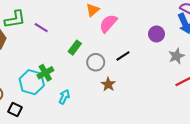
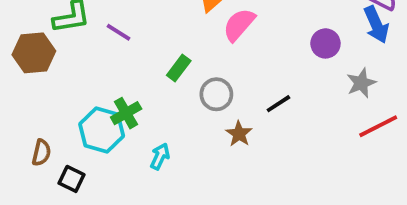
black line: (123, 56) -> (278, 104), moved

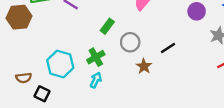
green cross: (126, 113) -> (96, 57), moved
brown semicircle: (41, 153) -> (24, 78), turned 70

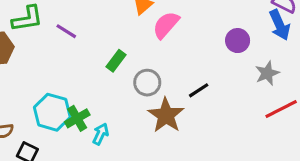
green cross: (96, 57) -> (77, 118), moved
brown star: (144, 66) -> (166, 115), size x1.6

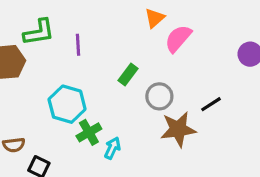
purple line: (66, 31) -> (78, 45), turned 55
cyan hexagon: (52, 112) -> (67, 104), moved
brown star: (166, 115) -> (178, 129), turned 30

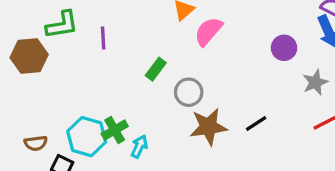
cyan hexagon: (67, 104) -> (87, 137), moved
black line: (211, 104) -> (256, 123), moved

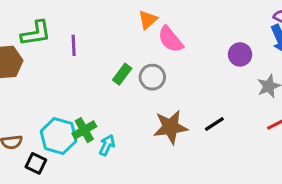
pink semicircle: (208, 31) -> (170, 39), turned -80
gray circle: (189, 92) -> (152, 77), moved

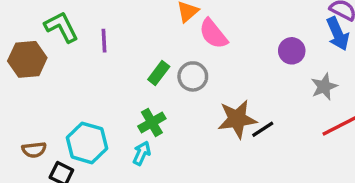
green L-shape: (36, 33) -> (61, 27), turned -108
brown star: (170, 127) -> (237, 119), moved
green cross: (84, 130) -> (152, 122), moved

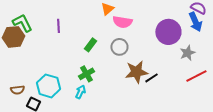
green L-shape: (61, 27) -> (22, 23), moved
pink semicircle: (213, 34) -> (122, 22), turned -42
purple circle: (292, 51) -> (168, 32), size x1.6
gray circle: (193, 76) -> (119, 47), moved

